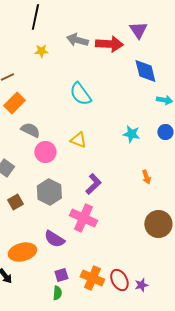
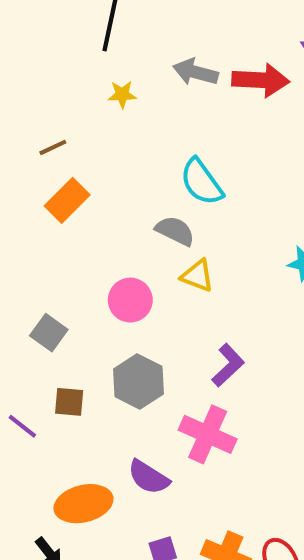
gray semicircle: (30, 130) -> (175, 231), moved
brown square: (15, 202) -> (69, 402), turned 35

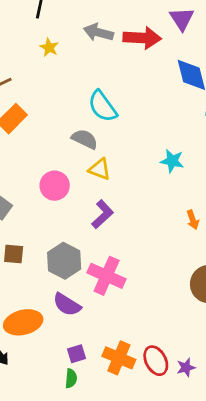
yellow star: (122, 94) -> (49, 47), turned 30
purple L-shape: (228, 365) -> (102, 214), moved
gray hexagon: (138, 382) -> (64, 261), moved

